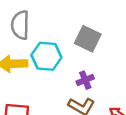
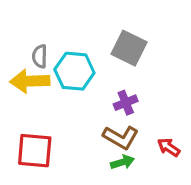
gray semicircle: (20, 25) -> (40, 56), moved, size x0.6

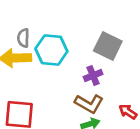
gray square: (129, 48) -> (108, 46), moved

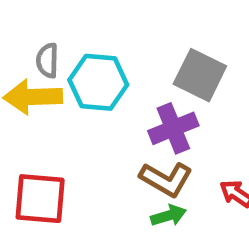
purple cross: (93, 75) -> (173, 128), size x1.4

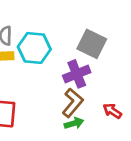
brown L-shape: (166, 179) -> (73, 103), turned -80

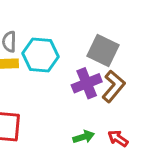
brown L-shape: (73, 103) -> (113, 86), moved
red arrow: (112, 111) -> (118, 138), moved

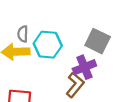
brown L-shape: (113, 86) -> (75, 85), moved

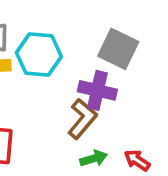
purple cross: (84, 67) -> (97, 90), turned 35

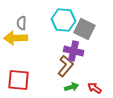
cyan hexagon: (39, 55) -> (64, 20), moved

